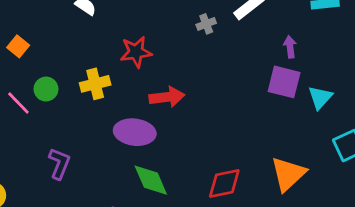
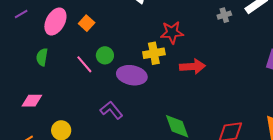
yellow cross: (95, 84) -> (154, 53), moved
purple ellipse: (135, 132) -> (132, 75), moved
purple L-shape: (59, 164) -> (111, 110), turned -65

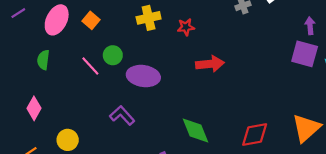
red star: (172, 32) -> (186, 27), size x0.7
yellow cross: (154, 53) -> (149, 18), moved
pink diamond: (32, 101) -> (34, 108), turned -60

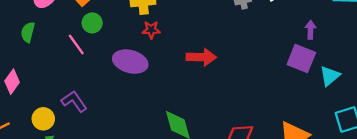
red star: (186, 27) -> (151, 30), moved
green circle: (113, 55) -> (92, 23), moved
purple L-shape: (122, 115) -> (74, 101), moved

